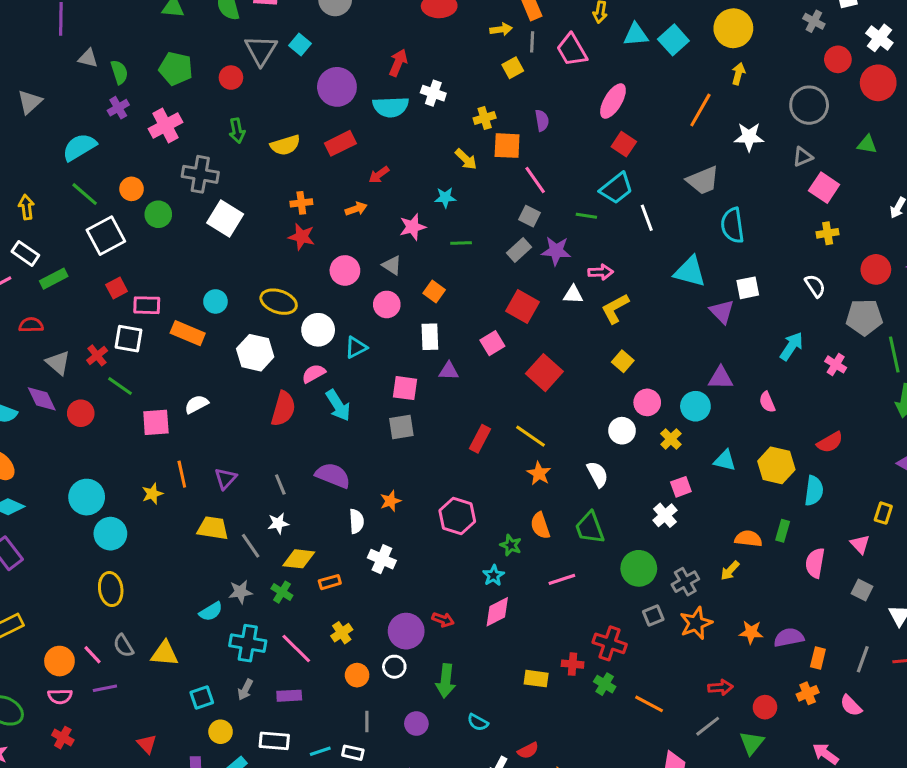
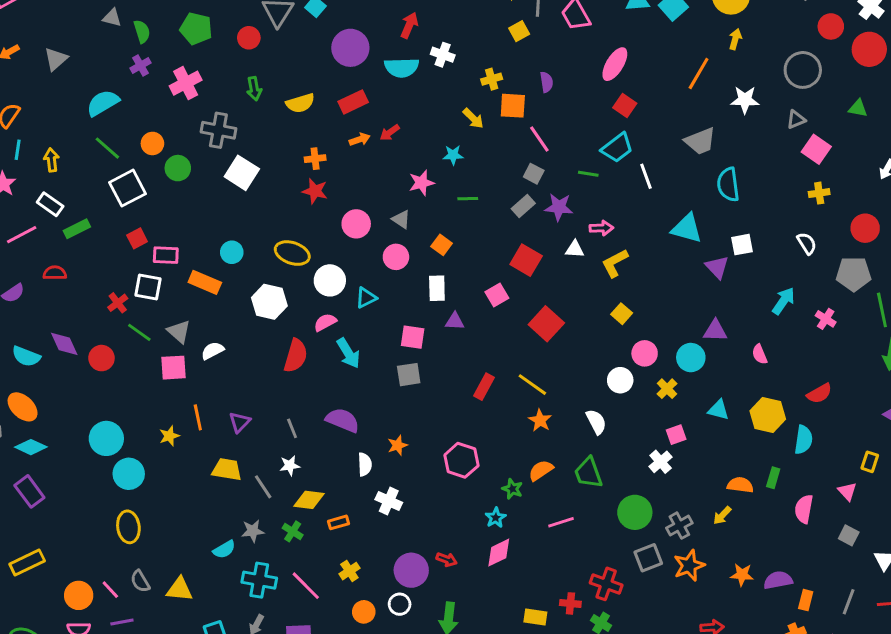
orange arrow: (356, 209) -> (360, 139), moved
gray triangle: (58, 363) -> (179, 332), moved
orange semicircle: (540, 526) -> (541, 470), turned 75
gray square: (653, 616) -> (648, 558), size x1.4

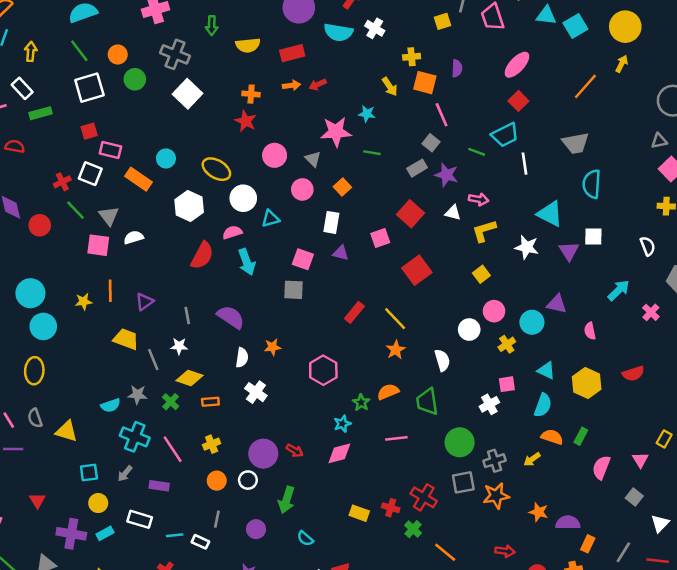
white star: (745, 100) -> (527, 247), moved
pink star: (421, 183) -> (336, 132), size x1.4
cyan semicircle: (803, 440) -> (543, 405), moved

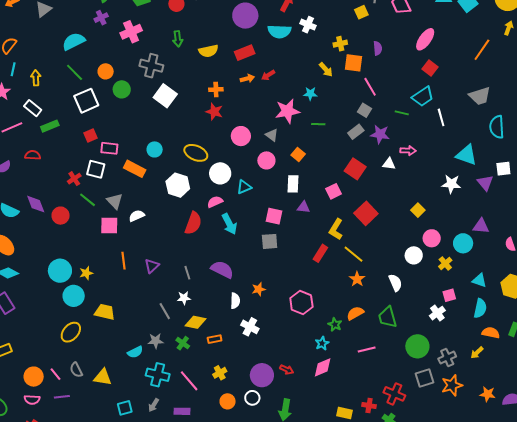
yellow L-shape: (484, 231) -> (336, 229), moved, turned -35
yellow star: (83, 302) -> (86, 273), moved
yellow trapezoid: (126, 339) -> (105, 312), moved
yellow ellipse: (34, 371) -> (71, 332), turned 45

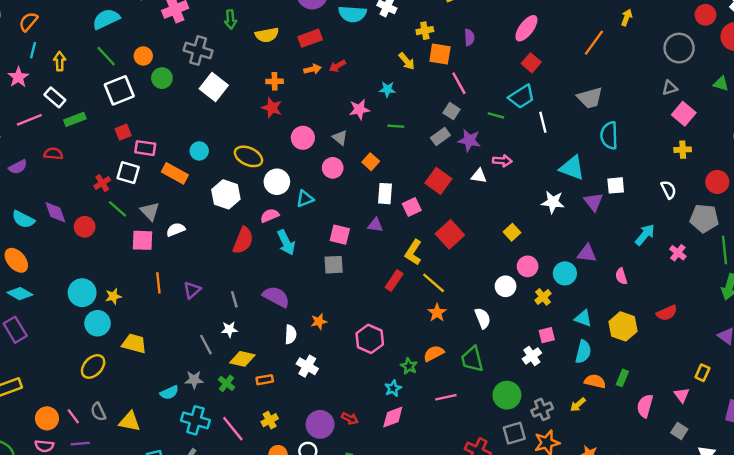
pink star: (287, 111) -> (359, 109), size x0.7
white rectangle: (293, 184) -> (385, 194), moved

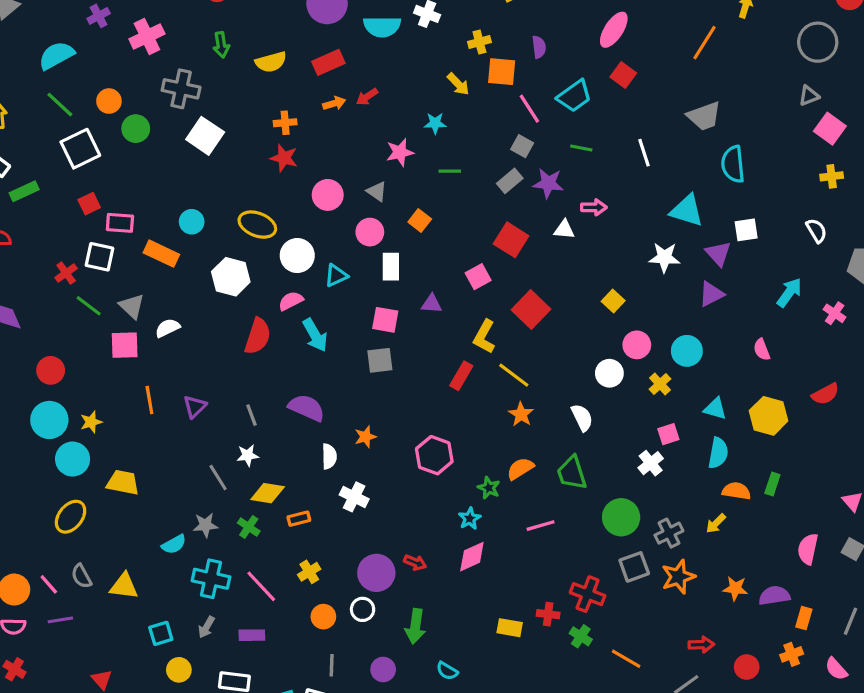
cyan trapezoid: (522, 97) -> (574, 96), moved
white rectangle: (385, 194) -> (391, 267), moved
red circle: (85, 227) -> (51, 370), moved
purple triangle: (587, 254) -> (711, 294), moved, turned -30
pink semicircle: (645, 406) -> (808, 549), moved

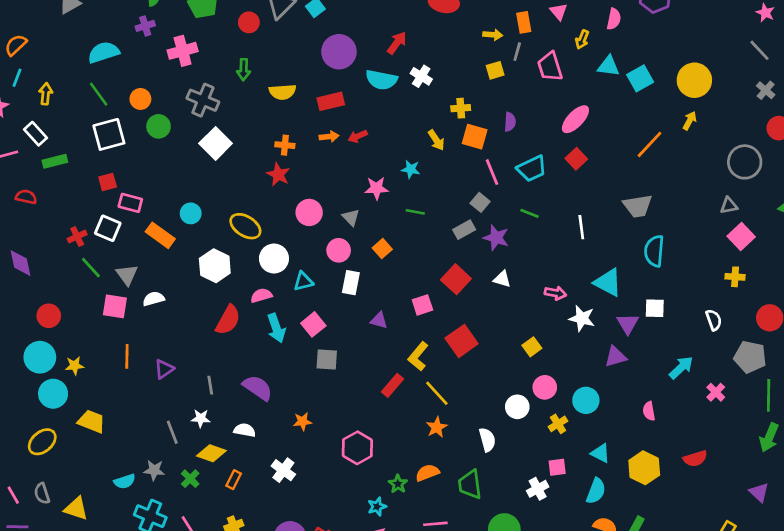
pink arrow: (594, 207) -> (555, 293), moved
pink square: (385, 320) -> (313, 324), moved, turned 30
white semicircle: (329, 456) -> (245, 430), moved, turned -90
orange rectangle: (299, 519) -> (234, 480), turned -60

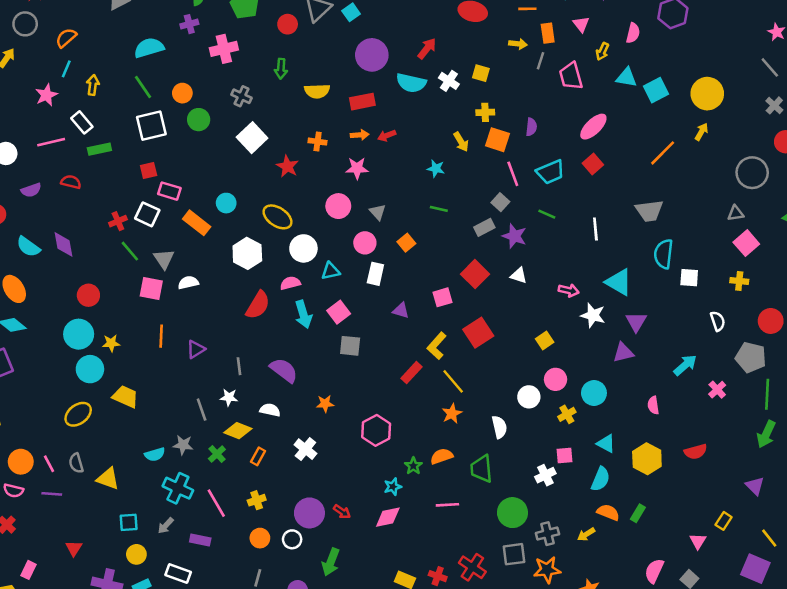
yellow square: (495, 70) -> (481, 73), moved, turned 30
gray cross: (203, 100) -> (241, 96), size x0.7
red star: (278, 175) -> (287, 166), moved
pink star: (376, 188) -> (357, 168), moved
white square: (655, 308) -> (689, 278), moved

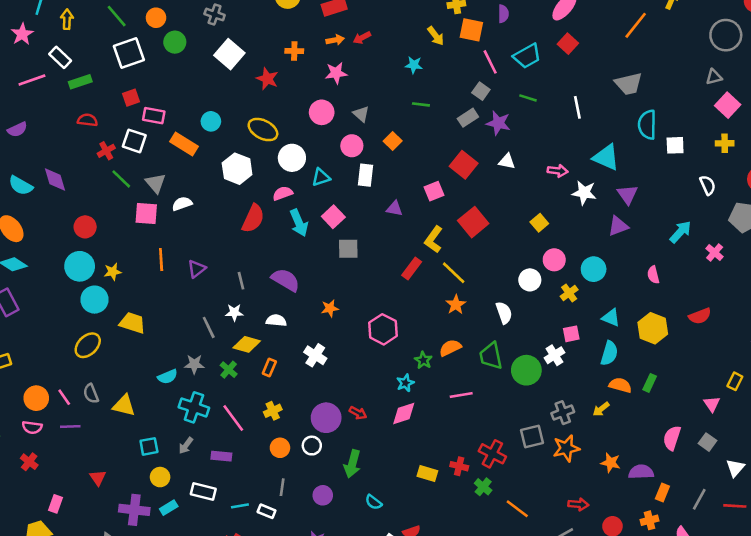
red semicircle: (71, 182) -> (87, 120), moved
green circle: (512, 513) -> (526, 370), moved

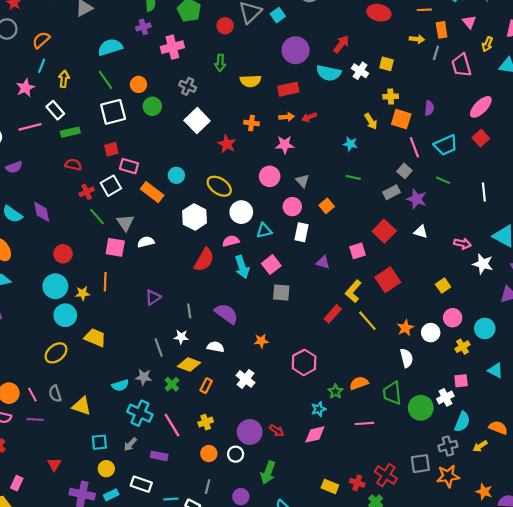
white square: (134, 141) -> (111, 186), turned 36
orange line: (161, 260) -> (105, 282), moved
orange star: (456, 305) -> (405, 328), moved
cyan semicircle: (609, 353) -> (462, 422), moved

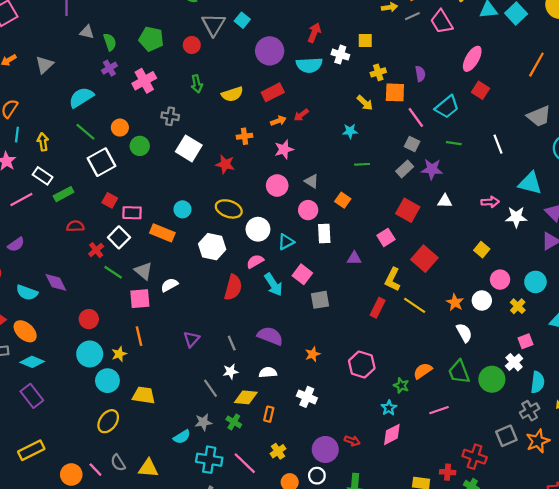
gray line: (436, 53) -> (412, 16), turned 64
red square: (111, 149) -> (110, 200), turned -32

